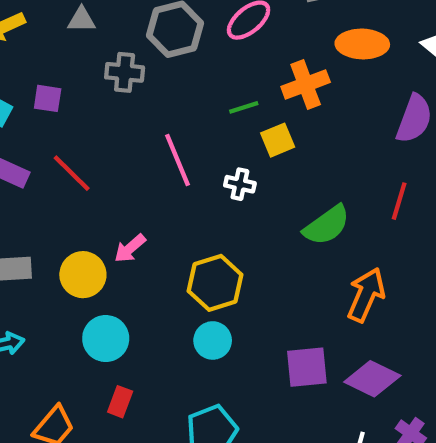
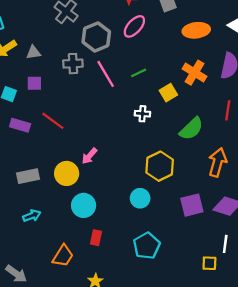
gray triangle: (82, 20) -> (33, 53), moved
orange cross: (306, 84) -> (194, 73), moved, turned -30
yellow square: (278, 140) -> (168, 93), moved
pink line: (178, 160) -> (106, 74), moved
yellow hexagon: (215, 283) -> (160, 166), moved

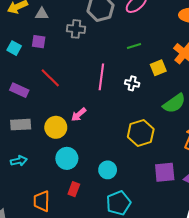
pink line: (106, 74) -> (101, 77), moved, turned 30
purple rectangle: (20, 125) -> (19, 90), moved
cyan circle: (140, 198) -> (108, 170), moved
orange trapezoid: (63, 256) -> (42, 201), turned 140

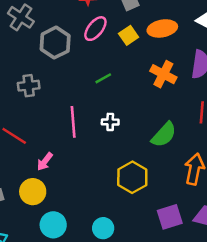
gray cross: (76, 29) -> (29, 86), moved
yellow square: (158, 68) -> (129, 35), moved
pink arrow: (79, 115) -> (45, 162), moved

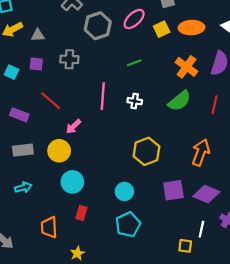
green semicircle: (164, 135) -> (179, 101), moved
cyan circle: (103, 228) -> (124, 191), moved

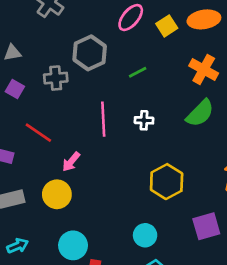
gray hexagon: (98, 26) -> (90, 53), moved
purple square: (36, 64) -> (15, 89), turned 32
cyan circle: (72, 182) -> (73, 245), moved

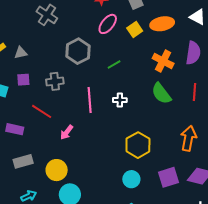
gray cross: (56, 78) -> (55, 81), moved
purple square: (15, 89) -> (23, 80), turned -32
green semicircle: (200, 113) -> (161, 93), turned 100
yellow circle: (57, 194) -> (57, 170), moved
cyan circle: (145, 235) -> (131, 179), moved

